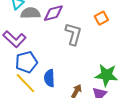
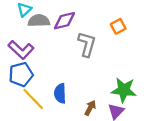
blue pentagon: (26, 62) -> (21, 74), moved

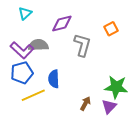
gray semicircle: (39, 21) -> (38, 45), moved
blue semicircle: (60, 93) -> (54, 79), moved
yellow line: (33, 99) -> (33, 95), turned -70

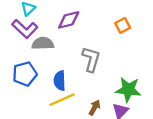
gray L-shape: (82, 45) -> (91, 59), moved
purple L-shape: (22, 50) -> (25, 29), moved
yellow line: (33, 95) -> (62, 100), moved

